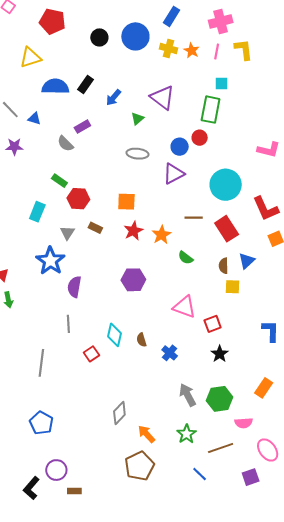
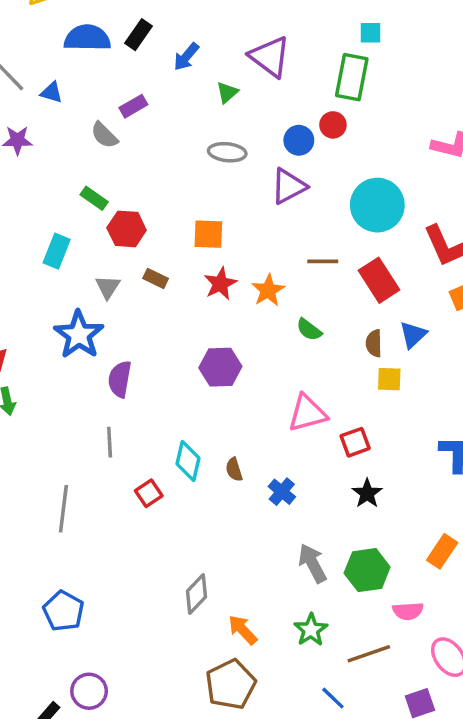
pink triangle: (185, 307) -> (307, 413), turned -35

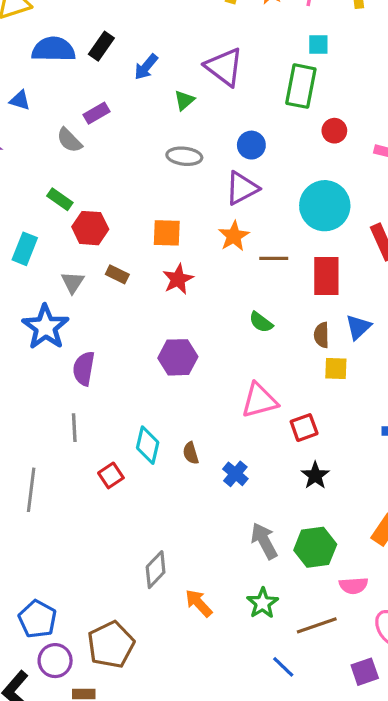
red circle: (333, 125) -> (334, 131), moved
red rectangle: (379, 280) -> (326, 276), turned 33
orange star: (268, 290) -> (234, 236), moved
blue pentagon: (63, 611) -> (37, 619), moved
brown pentagon: (231, 684) -> (111, 645), moved

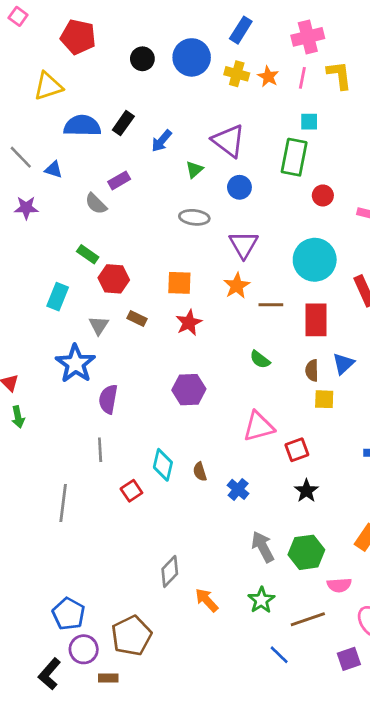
blue circle: (251, 145) -> (239, 187), moved
purple triangle: (242, 188) -> (244, 245), turned -32

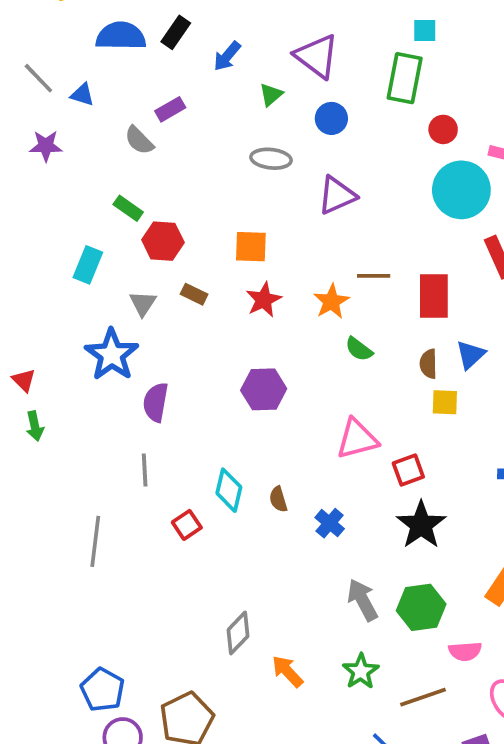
purple triangle: (244, 245) -> (337, 195), turned 36
cyan circle: (315, 260) -> (461, 190), moved
orange star: (237, 286) -> (331, 302), moved
black star: (306, 491) -> (421, 525), size x1.5

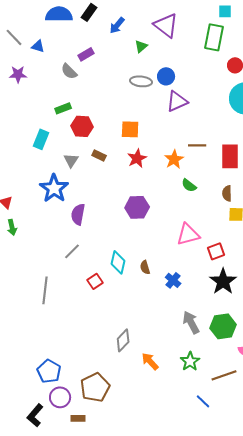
blue circle: (331, 118) -> (166, 76), moved
green rectangle: (128, 208) -> (63, 108), turned -56
gray line: (145, 470) -> (72, 251), turned 48

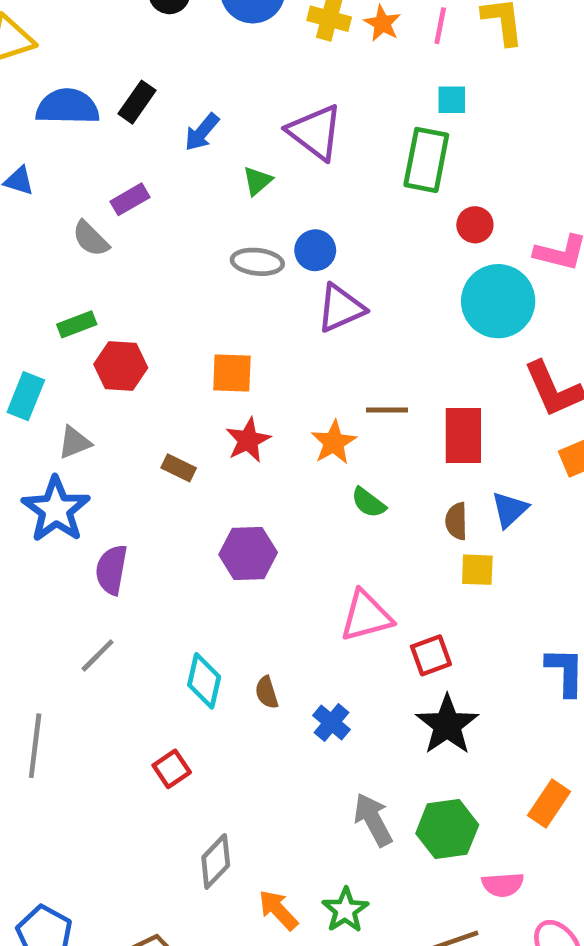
brown rectangle: (99, 155) -> (179, 468), moved
gray triangle: (71, 160) -> (74, 442), moved, turned 35
red square: (95, 281) -> (172, 769), moved
green star: (190, 361) -> (345, 910), moved

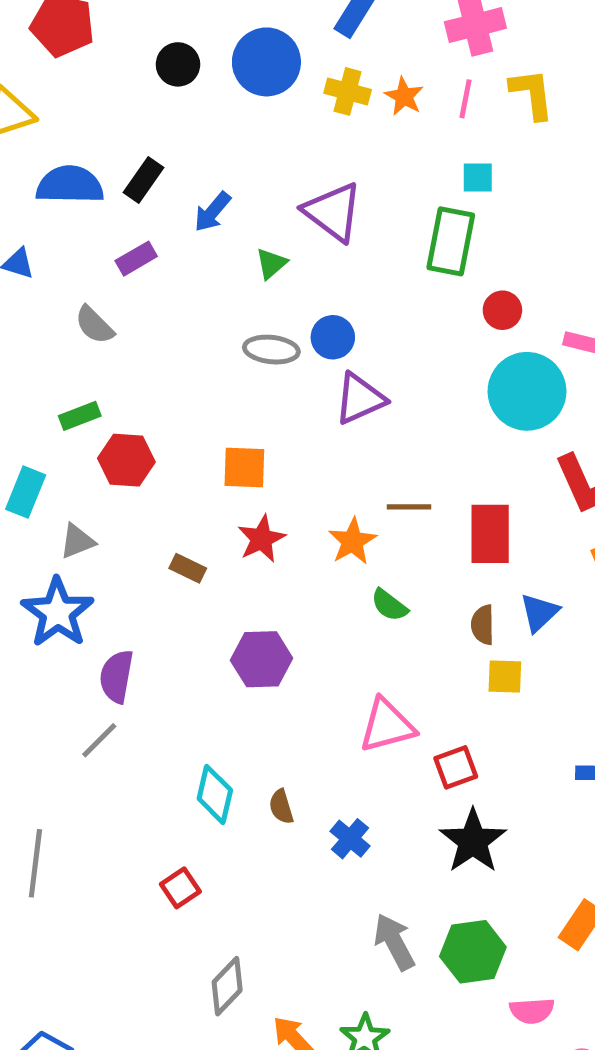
purple rectangle: (130, 199) -> (136, 259), moved
gray line: (98, 655) -> (99, 740), moved

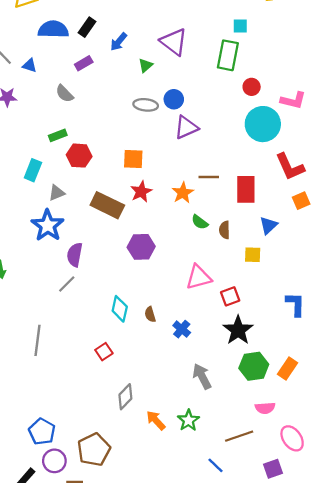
brown rectangle: (188, 568) -> (107, 205), size x2.0
brown semicircle: (483, 625) -> (224, 230), moved
green hexagon: (473, 952) -> (254, 366), moved

